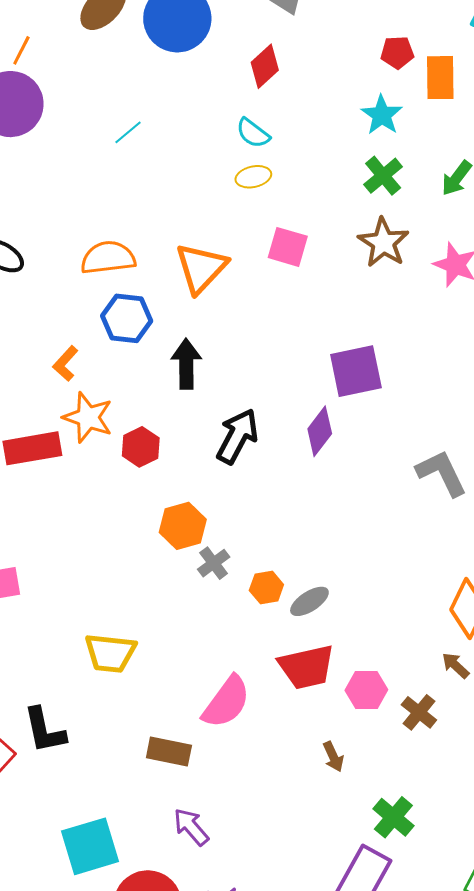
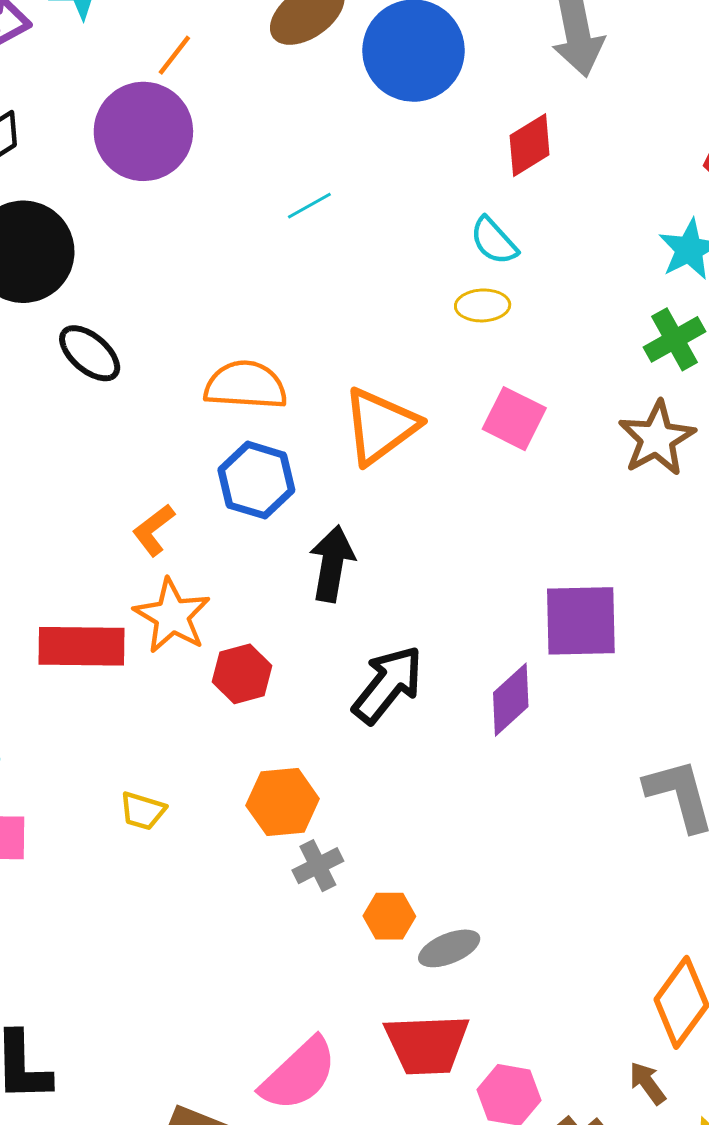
yellow trapezoid: (110, 653) -> (143, 811), moved, size x0.6

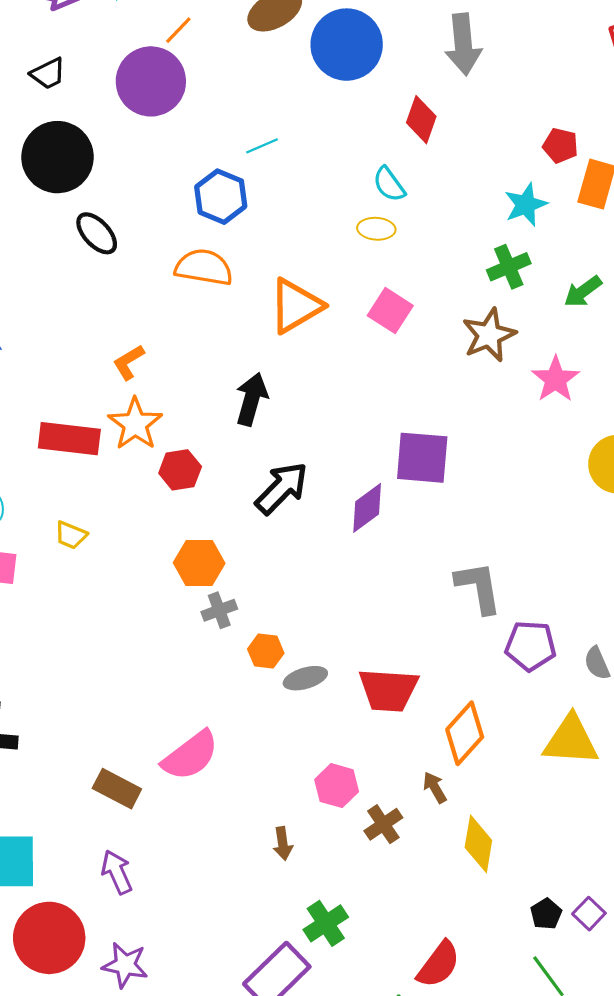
red diamond: (530, 145) -> (421, 120), turned -45
blue hexagon: (256, 480) -> (221, 197), moved
yellow trapezoid: (143, 811) -> (71, 535), moved
red trapezoid: (427, 1044) -> (388, 690), moved

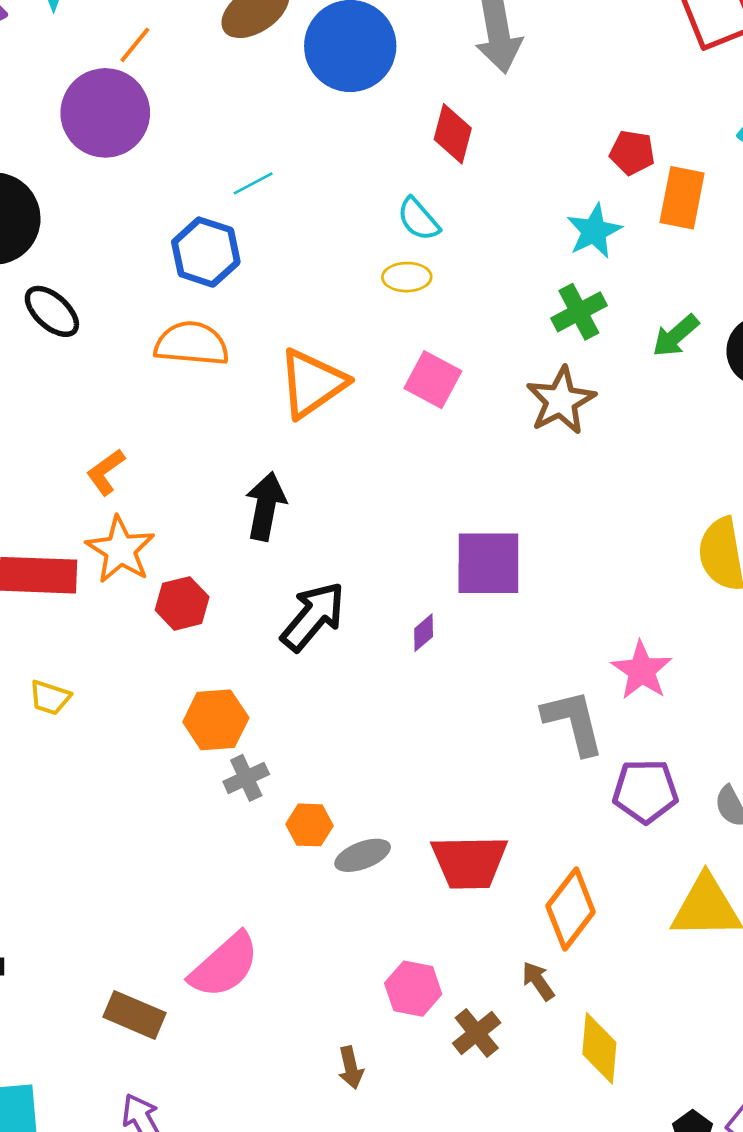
pink star: (555, 379) -> (642, 670), moved
purple diamond: (367, 508) -> (424, 633), size x0.6

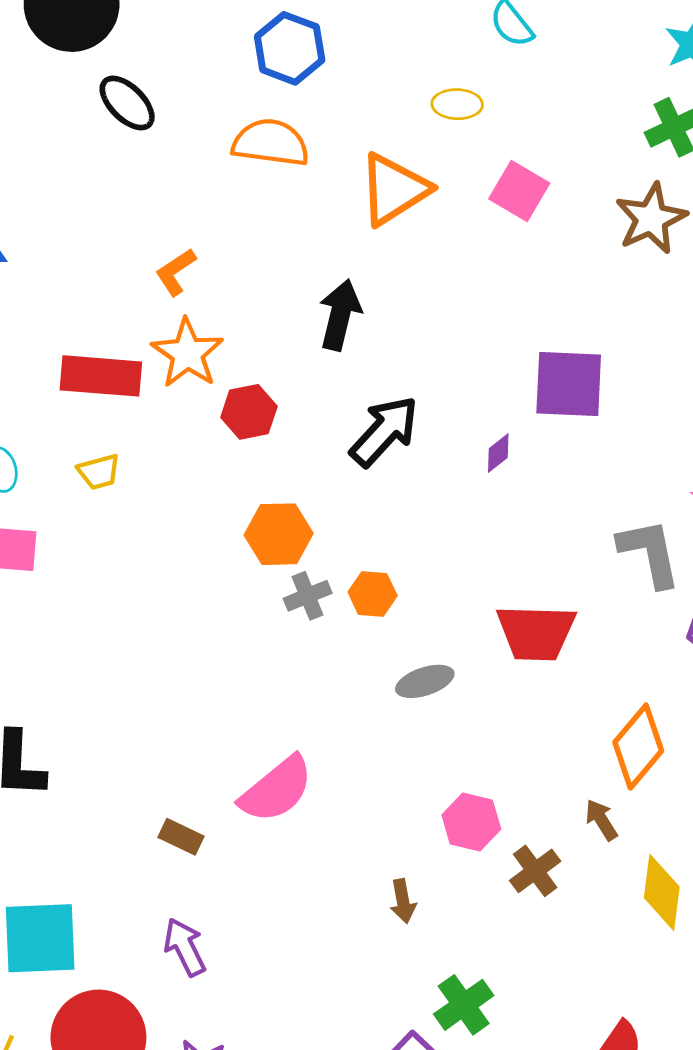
yellow ellipse: (407, 277) -> (457, 104), moved
yellow trapezoid: (50, 698) -> (99, 472), moved, turned -36
orange hexagon: (309, 825) -> (373, 594), moved
red trapezoid: (469, 862) -> (536, 632), moved
brown rectangle: (134, 1015) -> (181, 837), size x0.7

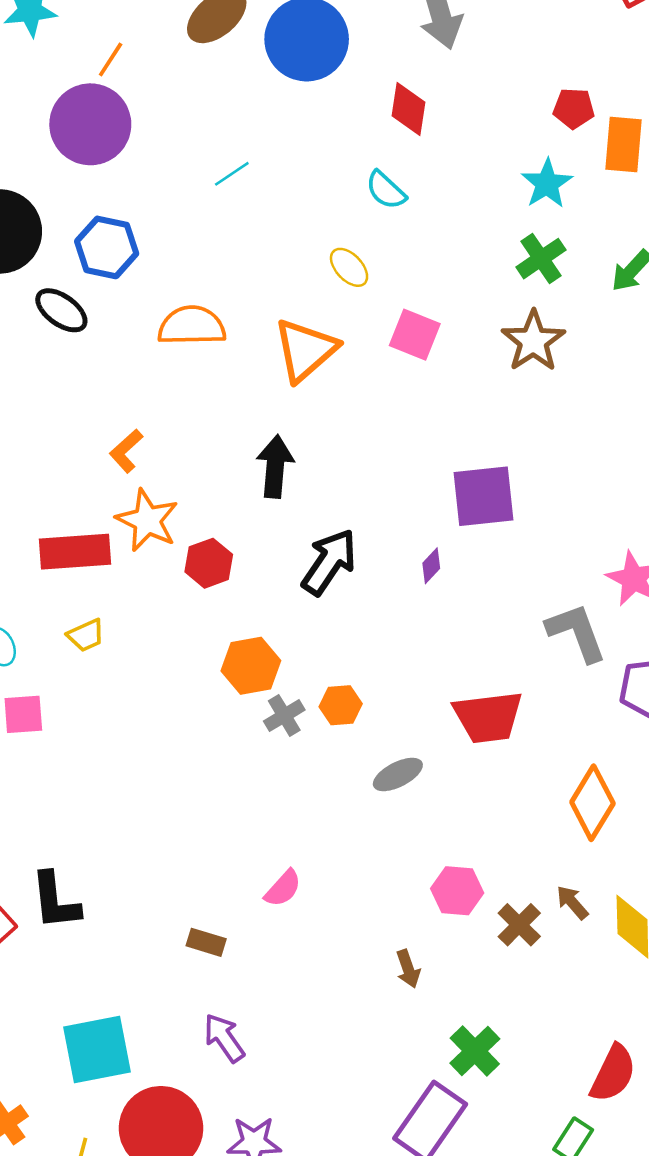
blue hexagon: (290, 48) -> (107, 247), moved
yellow ellipse: (457, 104) -> (349, 267), turned 54
pink semicircle: (276, 789) -> (283, 888), size x0.6
brown arrow: (601, 820) -> (572, 902), moved

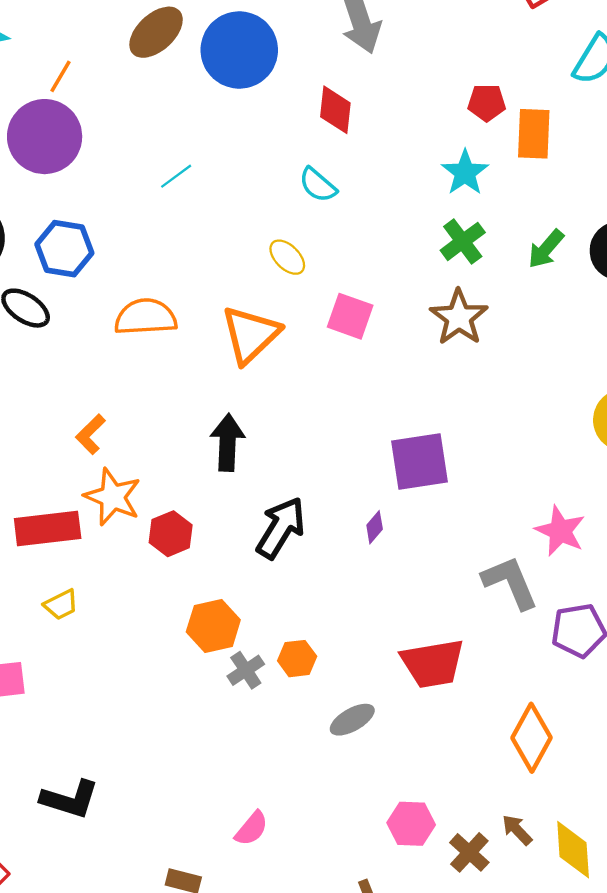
black L-shape: (55, 901) -> (70, 799), moved, turned -64

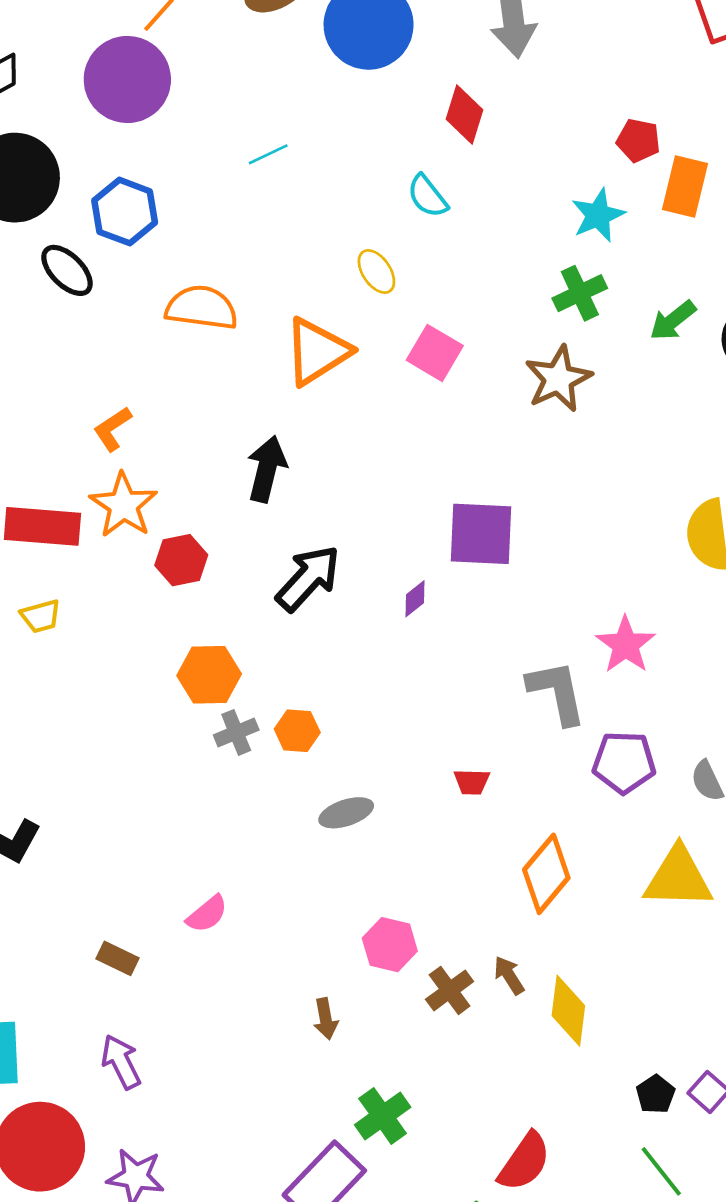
red trapezoid: (433, 663) -> (472, 782), moved, size x0.5

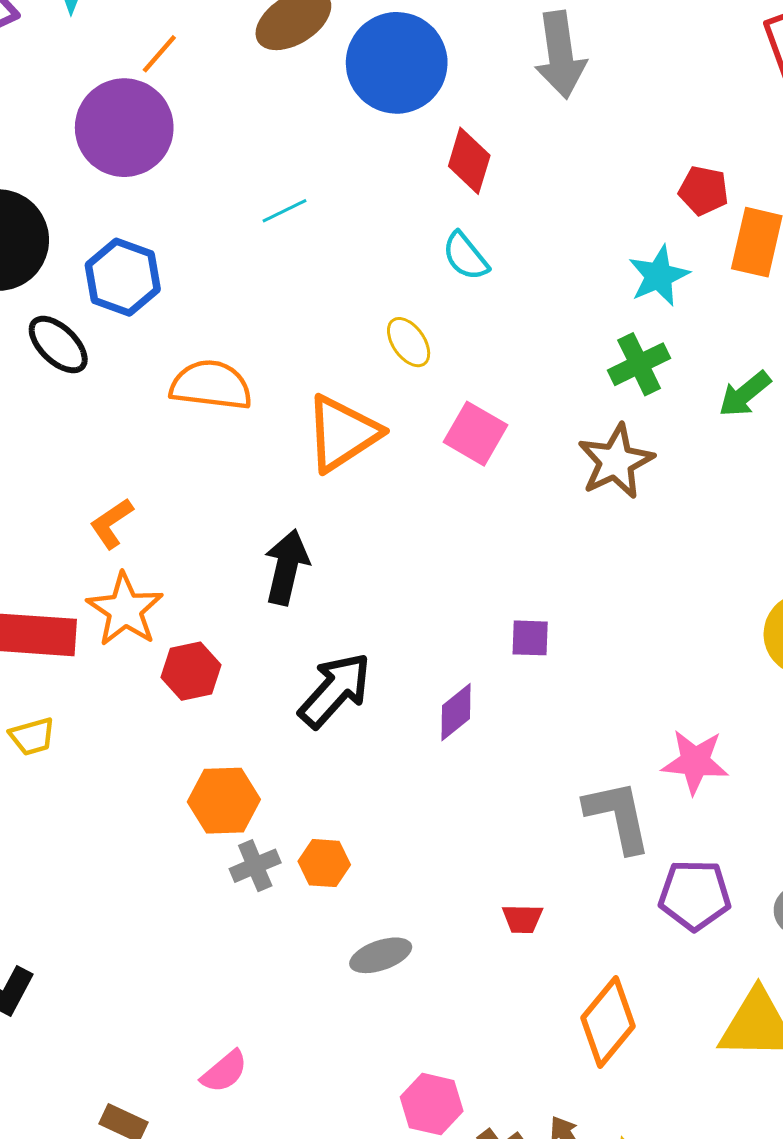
red diamond: (464, 115) -> (469, 161), moved
purple square: (481, 534) -> (530, 638), size x0.5
purple diamond: (415, 599) -> (456, 712), size x1.4
pink star: (626, 645) -> (695, 762), turned -30

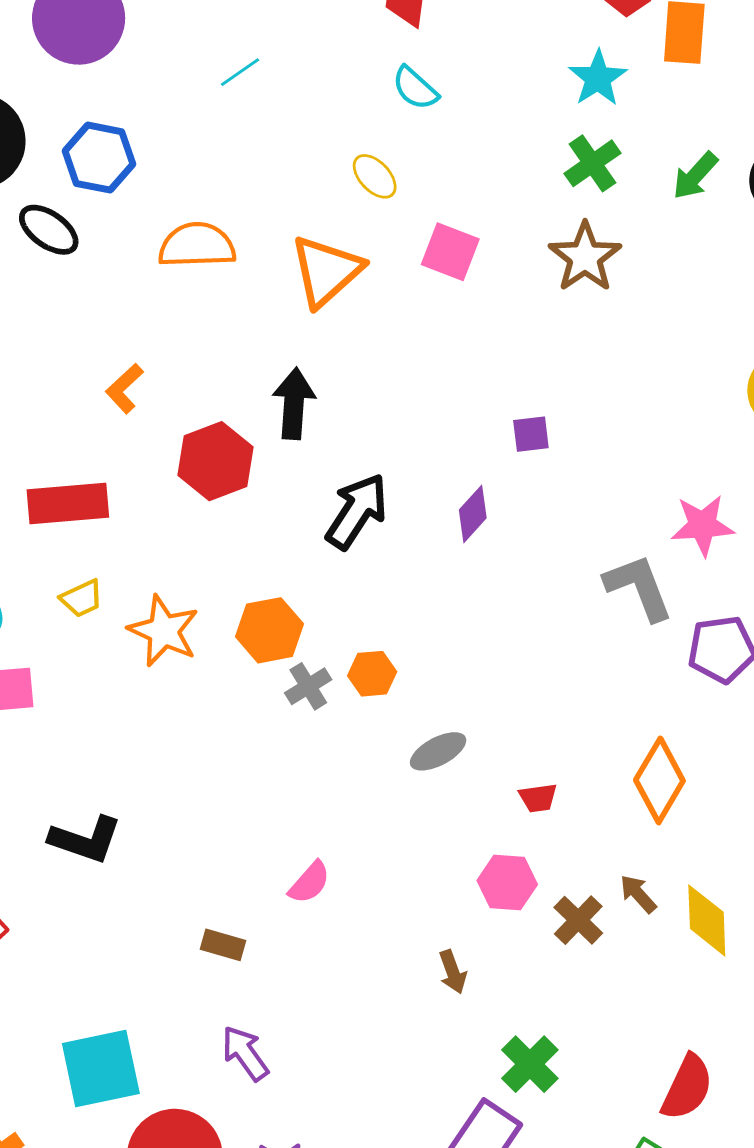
orange star: (125, 610) -> (164, 631), moved
red hexagon: (191, 671) -> (215, 461), moved, size x1.4
red trapezoid: (522, 919) -> (538, 798), moved

